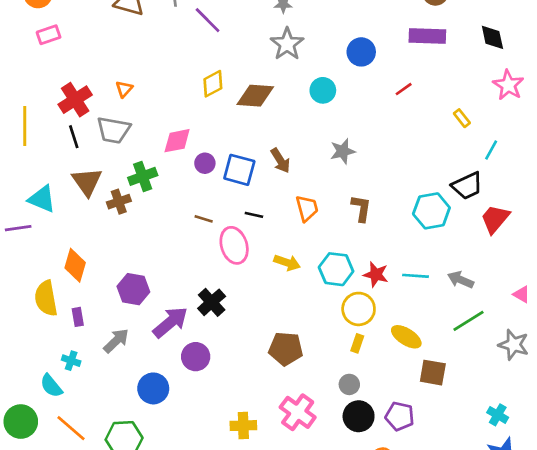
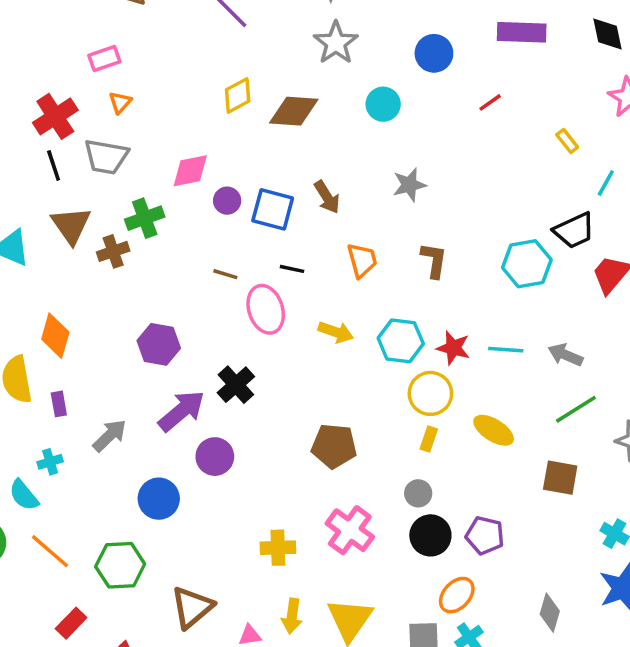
pink rectangle: (49, 35) -> (104, 59), moved
purple hexagon: (133, 289) -> (159, 344), moved
cyan cross: (71, 361) -> (50, 462), turned -36
brown square: (433, 373) -> (560, 478), moved

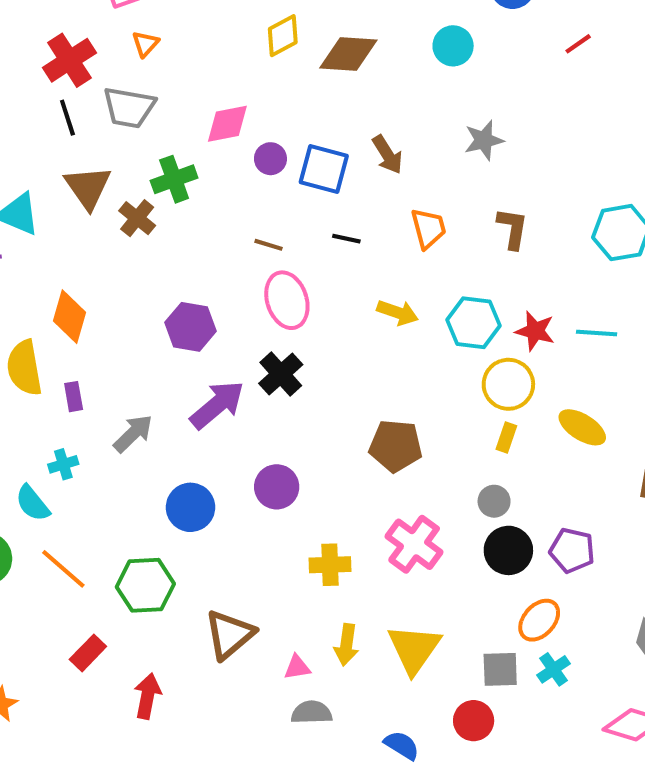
brown cross: (113, 251) -> (137, 218), turned -32
pink ellipse: (266, 309) -> (287, 300), moved
purple circle: (215, 457) -> (277, 487), moved

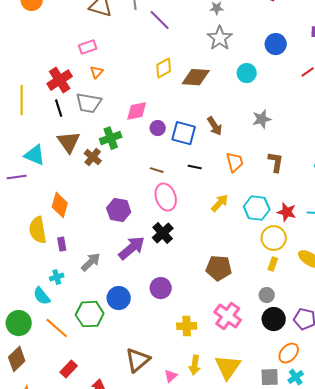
yellow arrow: (398, 312) -> (220, 203), turned -66
green hexagon: (145, 585) -> (90, 314), moved
pink triangle: (297, 667) -> (171, 376), turned -32

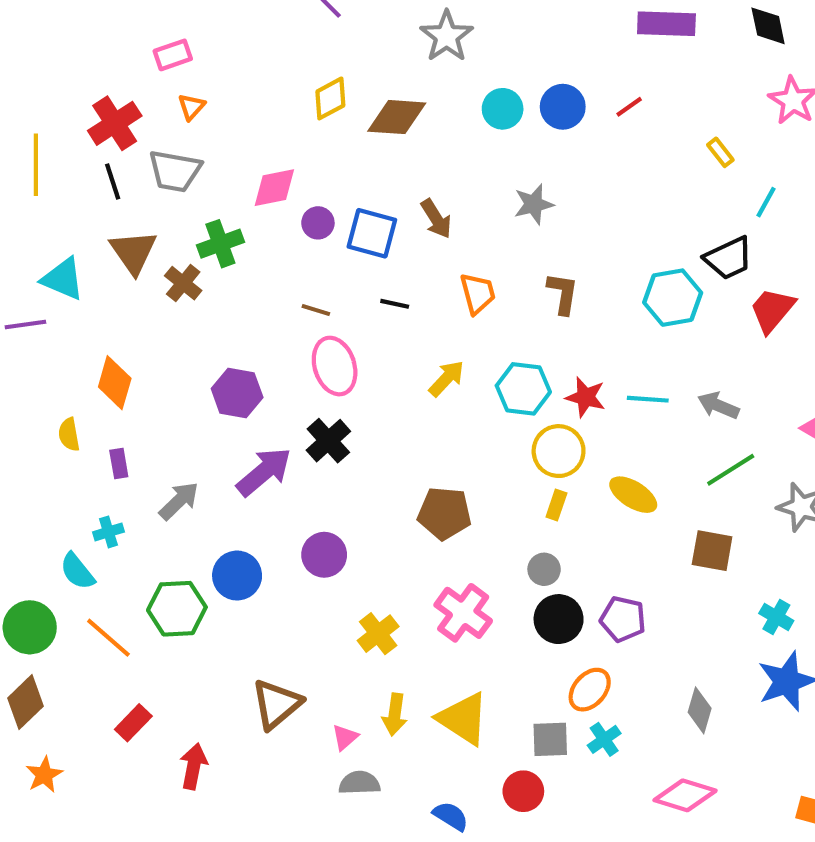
blue circle: (276, 44) -> (563, 107), moved
yellow semicircle: (38, 230) -> (69, 434), size x0.6
yellow cross: (187, 326) -> (378, 634), turned -36
yellow triangle: (228, 367) -> (463, 719), turned -32

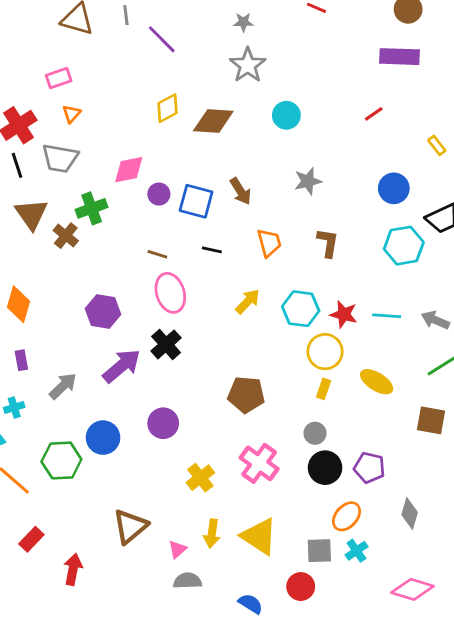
blue circle: (563, 107) -> (394, 188), moved
gray diamond: (700, 710) -> (410, 513), moved

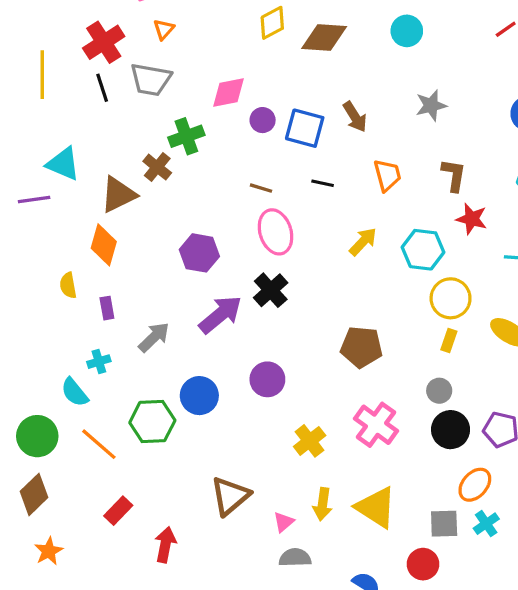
brown triangle: (31, 214) -> (118, 195), moved, turned 39
red star: (344, 314) -> (472, 219), moved

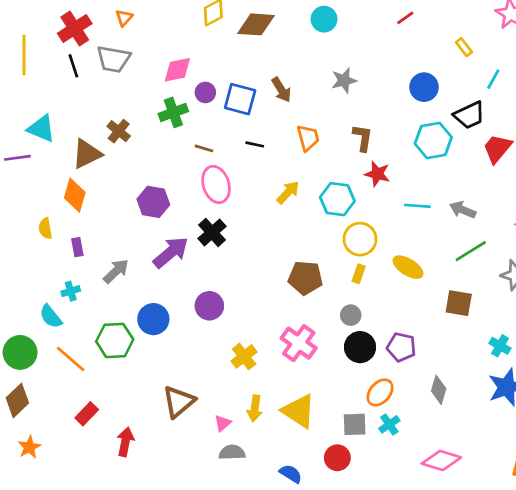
green cross: (186, 136) -> (173, 112), moved
brown pentagon: (361, 347) -> (305, 278), moved

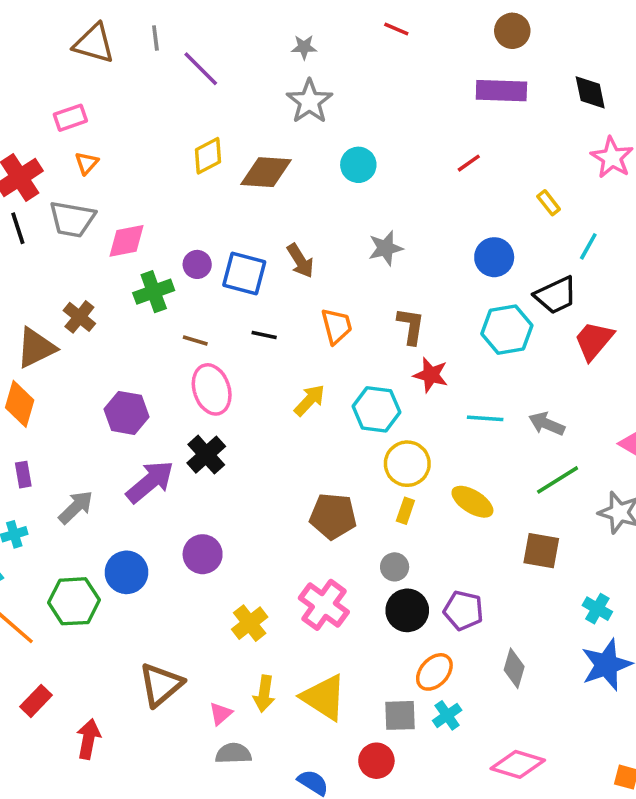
pink diamond: (177, 70) -> (127, 241), moved

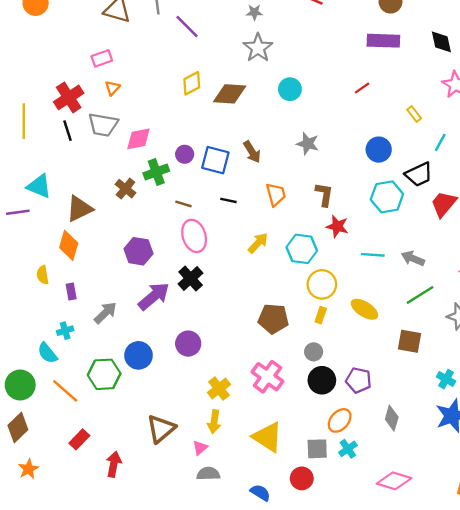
gray star: (386, 248) -> (308, 144), turned 30
brown cross: (79, 317) -> (125, 189), moved
yellow arrow: (264, 694) -> (214, 422), moved

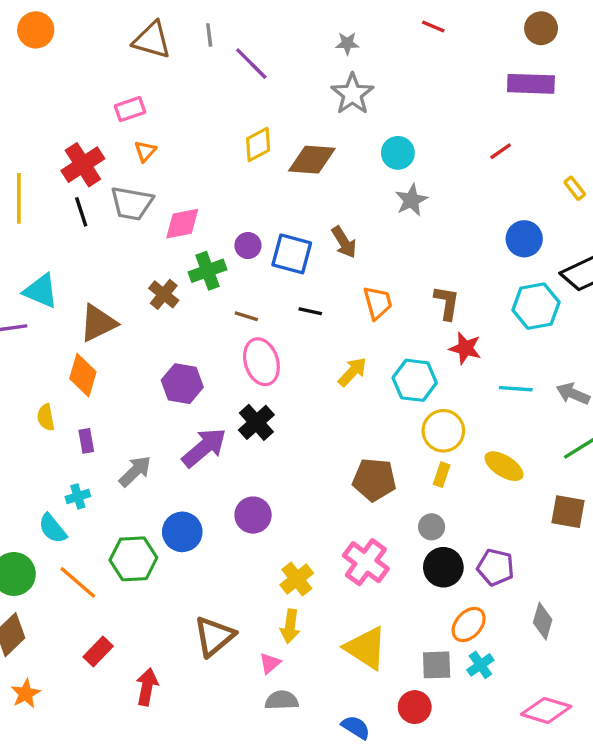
gray star: (308, 144) -> (411, 200), moved, turned 30

